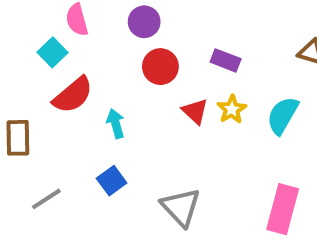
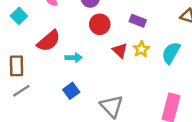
cyan square: (53, 52) -> (19, 16), moved
cyan arrow: (116, 124) -> (74, 58), turned 105
gray line: (46, 199) -> (21, 91), moved

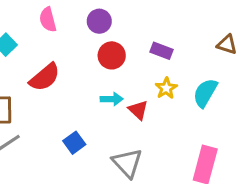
red triangle: (120, 50) -> (138, 110), moved
cyan arrow: (74, 58) -> (112, 99), moved

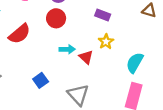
red circle: (112, 55) -> (56, 18), moved
cyan semicircle: (205, 93) -> (135, 63), moved

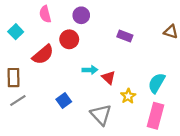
red circle: (56, 18) -> (69, 39), moved
yellow star: (106, 42) -> (128, 96), moved

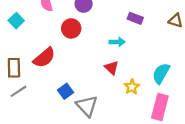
purple rectangle: (125, 36) -> (135, 18), moved
red semicircle: (43, 55) -> (44, 58), moved
cyan arrow: (90, 70) -> (117, 42), moved
gray triangle: (101, 115) -> (87, 106), moved

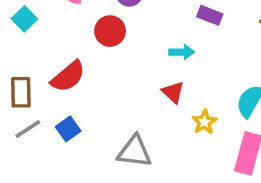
blue square: (66, 91) -> (68, 129), moved
gray triangle: (87, 106) -> (135, 152), turned -40

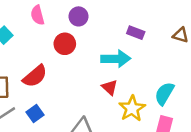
cyan arrow: (182, 52) -> (116, 59), size x1.6
yellow star: (204, 122) -> (132, 108), size x1.5

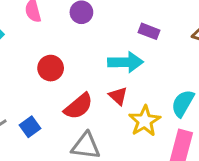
red circle: (65, 44) -> (51, 68), moved
red semicircle: (35, 76) -> (79, 106), moved

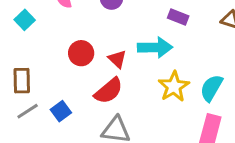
red triangle: (118, 96) -> (117, 59), moved
yellow star: (145, 121) -> (174, 87), moved

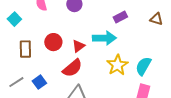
purple rectangle: (178, 17) -> (120, 17), turned -48
red triangle: (117, 59) -> (78, 46), turned 40
brown rectangle: (22, 81) -> (25, 49), moved

